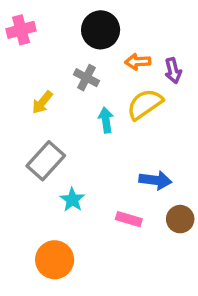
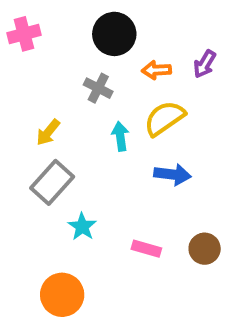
purple arrow: (173, 71) -> (205, 64), moved, turned 45
yellow arrow: (42, 102) -> (48, 132), moved
blue arrow: (155, 180) -> (172, 174), moved

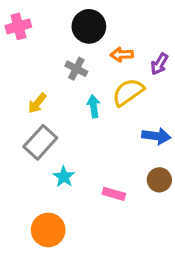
purple arrow: (205, 64) -> (159, 64), moved
blue arrow: (172, 174) -> (156, 136), moved
brown circle: (205, 249) -> (159, 180), moved

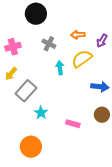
pink cross: (18, 26) -> (13, 47), moved
black circle: (89, 26) -> (36, 14), moved
yellow arrow: (37, 103) -> (11, 74), moved

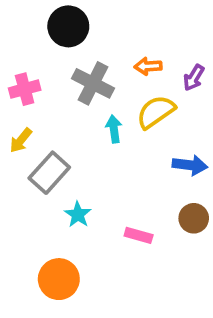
gray cross: (49, 44) -> (93, 83), size x1.5

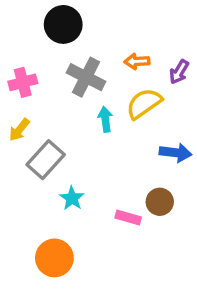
brown circle: (194, 218) -> (160, 202), moved

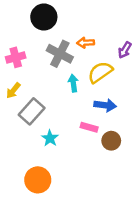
orange arrow: (137, 61) -> (86, 43), moved
blue arrow: (176, 153) -> (105, 105), moved
pink rectangle: (128, 218) -> (89, 127), moved

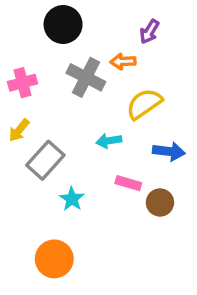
purple arrow: (125, 50) -> (149, 32), moved
cyan arrow: (73, 83) -> (109, 141), moved, turned -91
blue arrow: (105, 105) -> (169, 151), moved

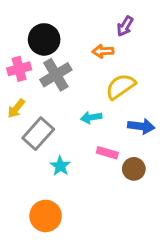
black circle: (63, 24) -> (44, 39), moved
gray cross: (86, 77) -> (56, 75), moved, turned 32

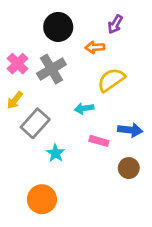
black circle: (44, 39) -> (58, 27), moved
pink cross: (19, 69) -> (18, 64), turned -30
blue arrow: (141, 126) -> (130, 130), moved
brown circle: (134, 169) -> (129, 168), moved

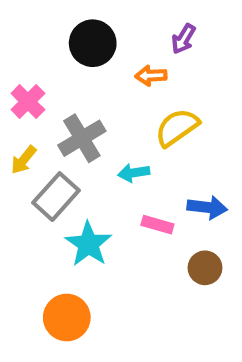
gray cross: (51, 69) -> (82, 138), moved
cyan star: (56, 153) -> (88, 244), size x1.5

